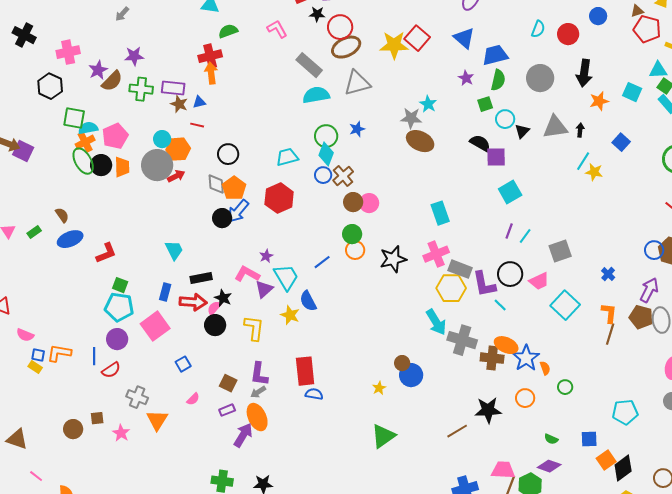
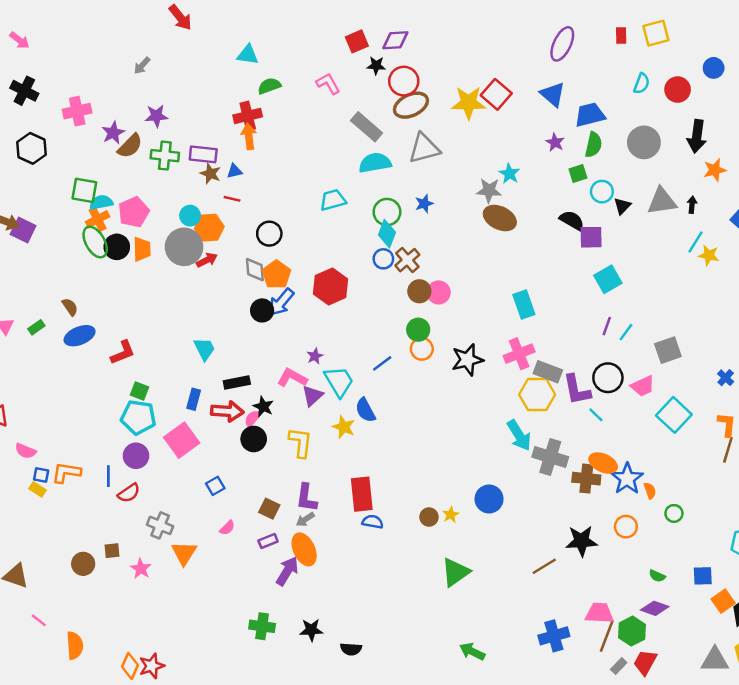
black hexagon: (50, 86) -> (32, 148), moved
cyan trapezoid: (287, 157) -> (333, 200), moved
brown circle: (402, 363) -> (429, 517), moved

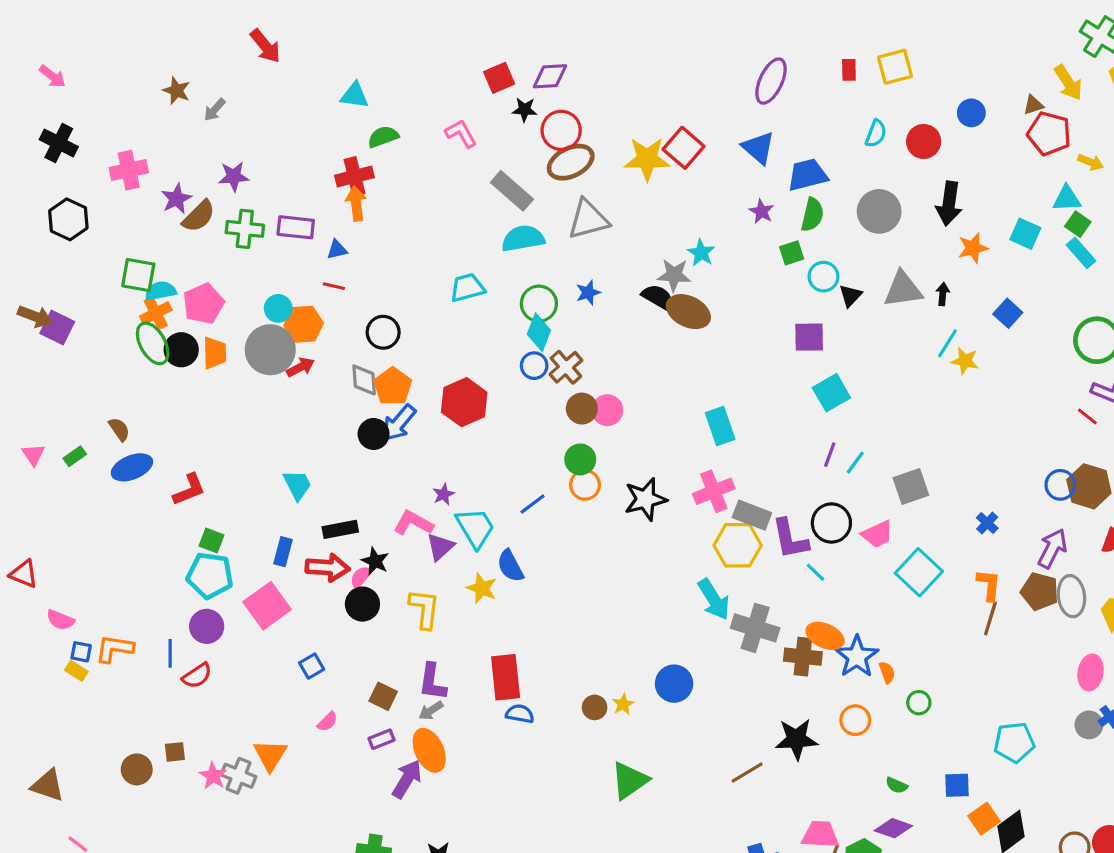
brown star: (210, 174) -> (176, 91), moved
black semicircle: (572, 220) -> (658, 297), moved
gray cross: (160, 525) -> (238, 776), moved

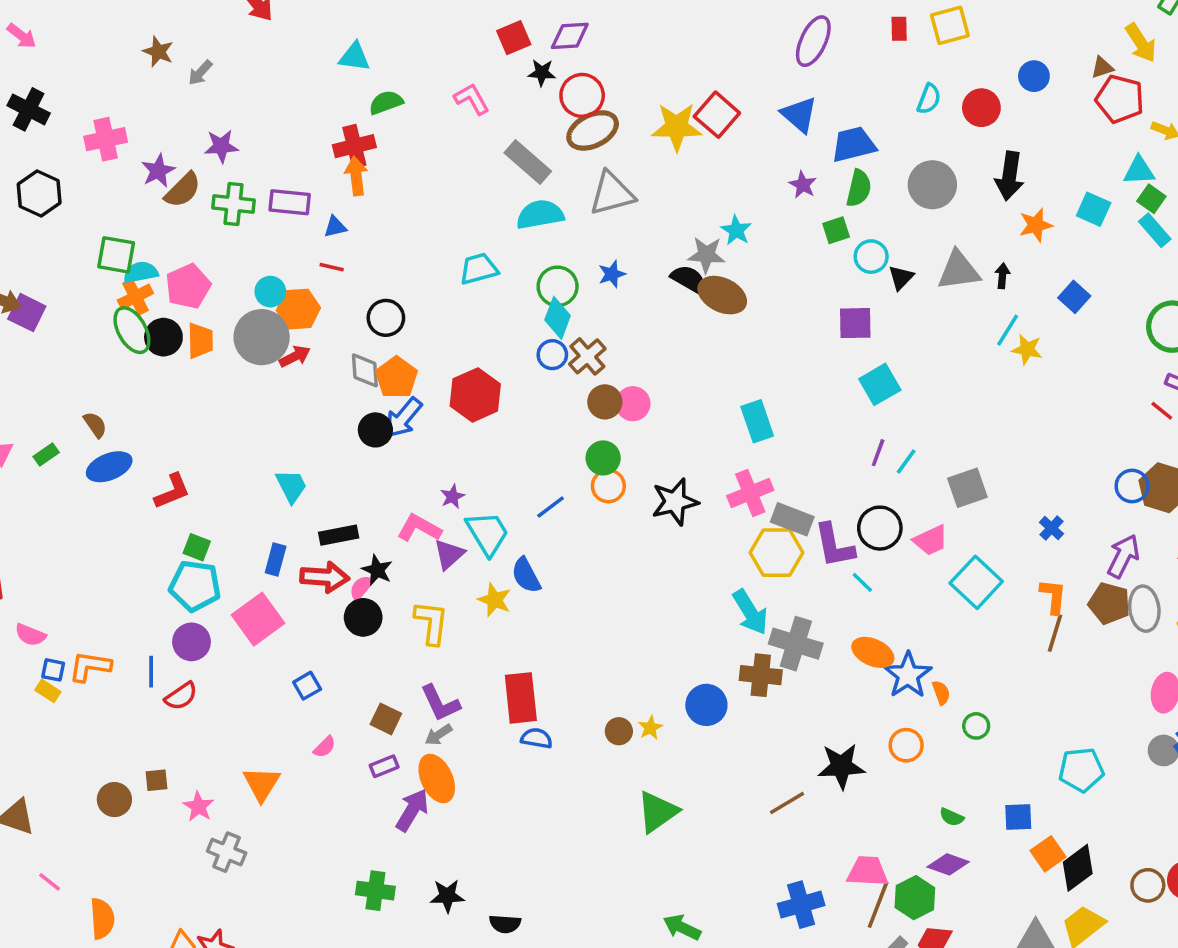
brown cross: (803, 657) -> (761, 675), moved
purple L-shape: (432, 682) -> (440, 703), turned -33
gray cross: (238, 776) -> (227, 852), moved

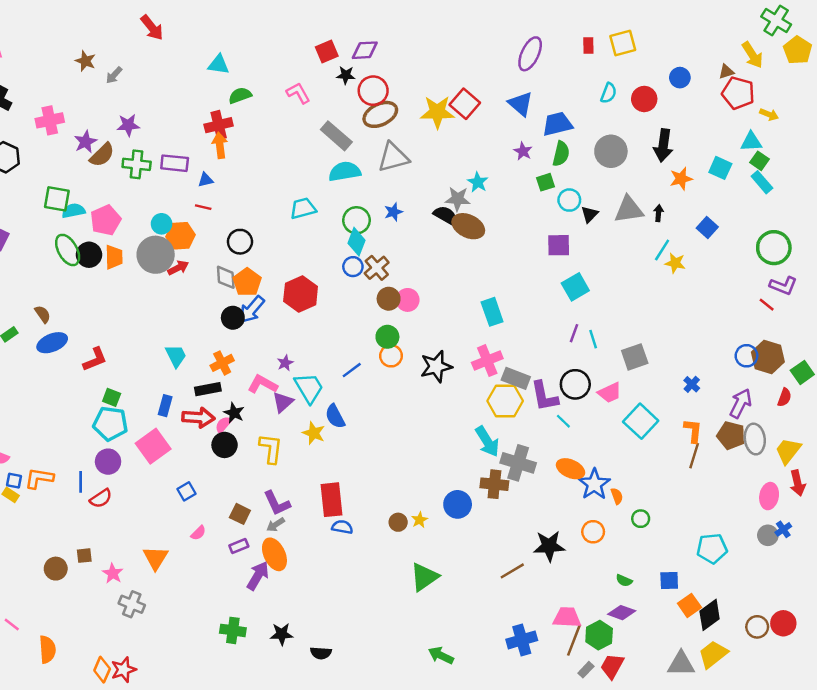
orange cross: (135, 297) -> (222, 363), moved
cyan line: (906, 461) -> (593, 339), turned -54

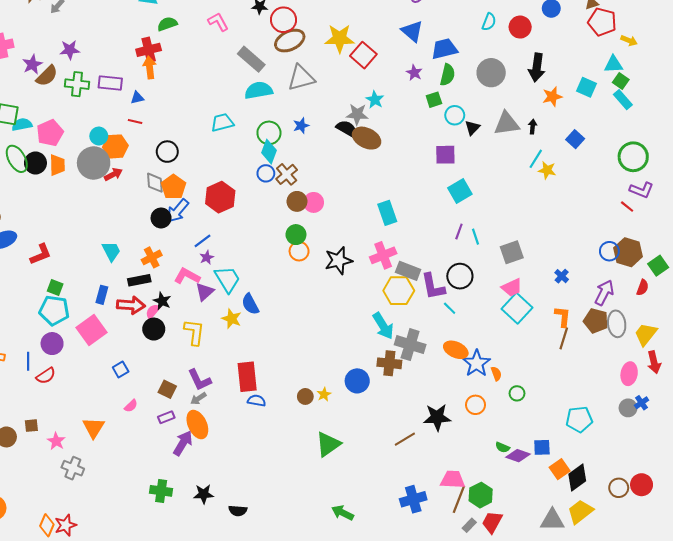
red square: (465, 104) -> (363, 55), moved
blue line: (352, 370) -> (203, 241), moved
pink trapezoid: (610, 393) -> (512, 288), moved
purple diamond: (622, 613) -> (518, 456), moved

